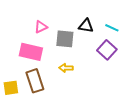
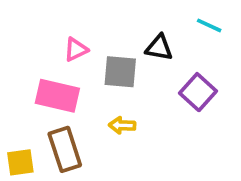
cyan line: (112, 28) -> (209, 25), moved

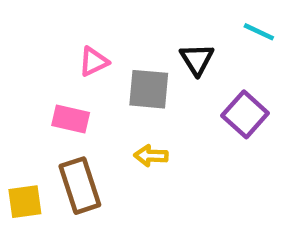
black triangle: (159, 48) -> (197, 59), turned 48
pink rectangle: (57, 96) -> (71, 119), size x0.7

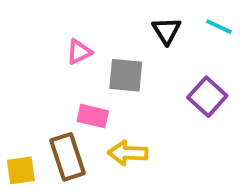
black triangle: (197, 59) -> (167, 31), moved
pink rectangle: (71, 119) -> (93, 116), moved
yellow arrow: (151, 156) -> (128, 153), moved, size x1.4

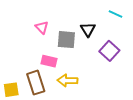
black triangle: (167, 31) -> (88, 29), moved
pink triangle: (79, 52) -> (42, 27), turned -48

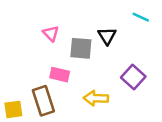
purple square: (109, 51) -> (133, 77), moved
yellow arrow: (67, 80) -> (96, 98), moved

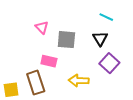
cyan line: (141, 17) -> (106, 17), moved
black triangle: (107, 36) -> (100, 39), moved

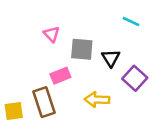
black triangle: (100, 39) -> (111, 58), moved
pink rectangle: (49, 61) -> (60, 76), turned -35

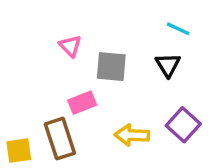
black triangle: (111, 58) -> (168, 65), moved
purple square: (135, 78) -> (183, 125), moved

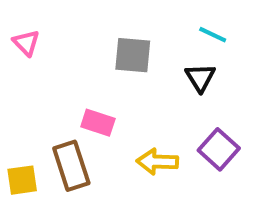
pink triangle: (70, 46) -> (26, 43), moved
gray square: (111, 67) -> (133, 55), moved
pink rectangle: (82, 103) -> (98, 123), turned 40

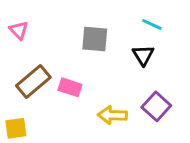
brown rectangle: (71, 166) -> (33, 81), moved, turned 68

